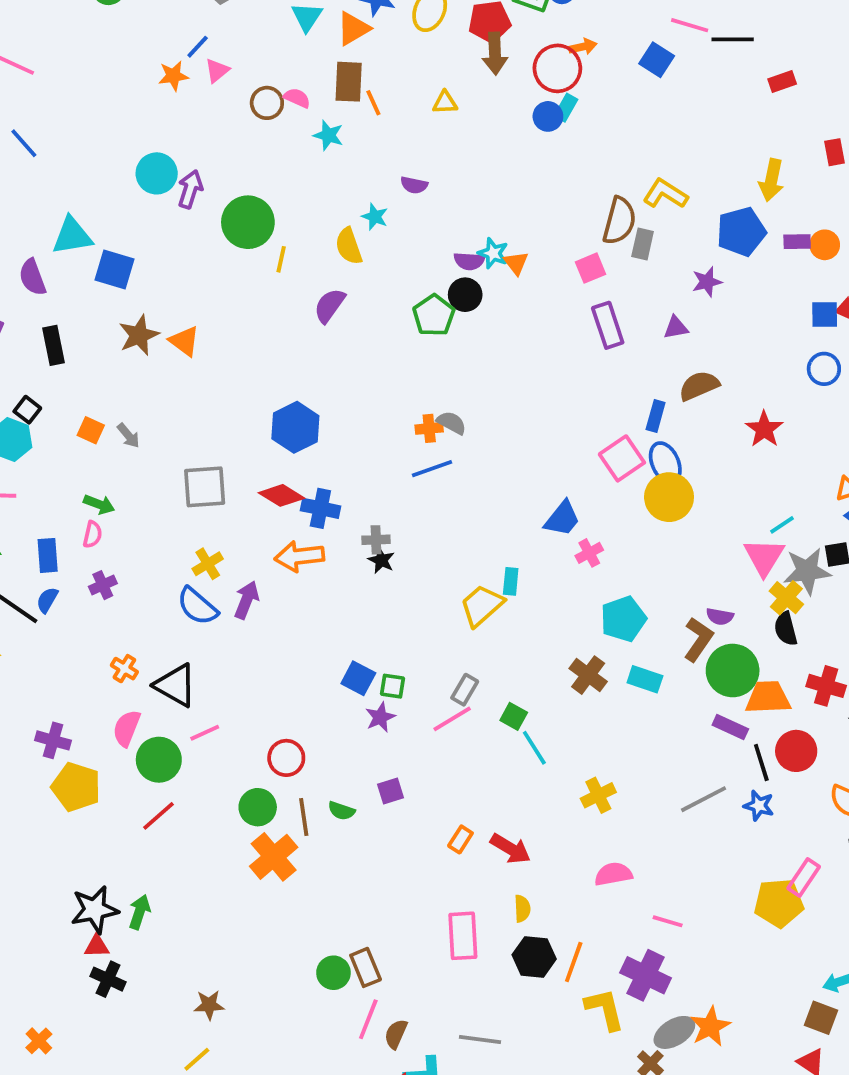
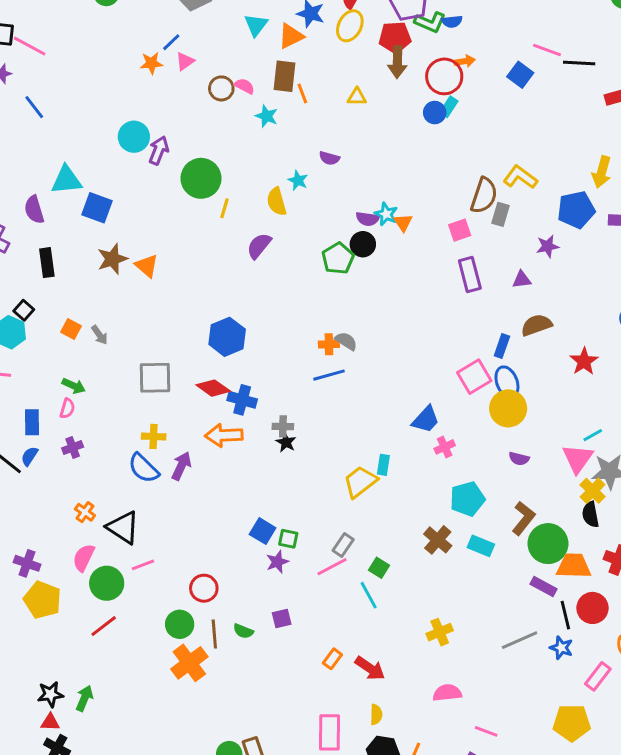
yellow cross: (208, 564) -> (154, 436), turned 30
purple semicircle: (720, 616) -> (519, 459), moved
cyan line: (534, 748) -> (369, 595), moved
pink rectangle: (804, 877) -> (598, 676), moved
black star: (95, 910) -> (50, 694), size x0.7

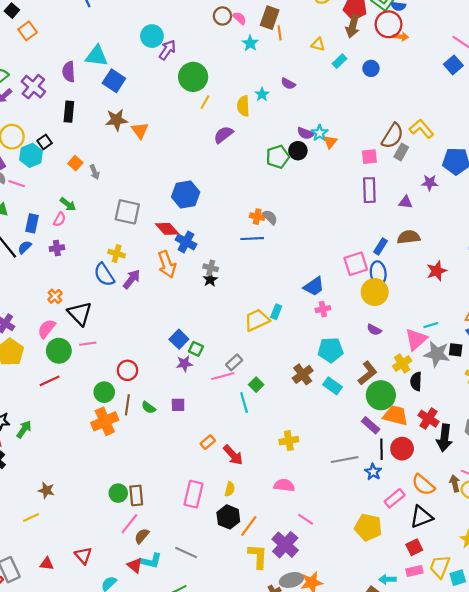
blue square: (520, 75) -> (453, 65), moved
red circle: (444, 76) -> (388, 24), moved
cyan rectangle: (449, 107) -> (340, 61), moved
orange arrow: (224, 435) -> (167, 264), turned -120
yellow cross: (593, 491) -> (402, 363), moved

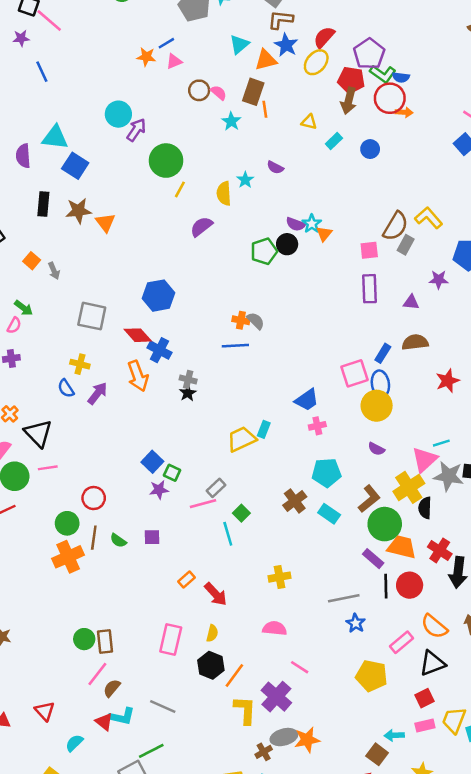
black rectangle: (69, 112) -> (43, 204), moved
blue semicircle: (104, 275) -> (66, 388), size x0.7
yellow cross: (402, 363) -> (409, 487), size x1.4
blue star: (373, 472) -> (356, 623), moved

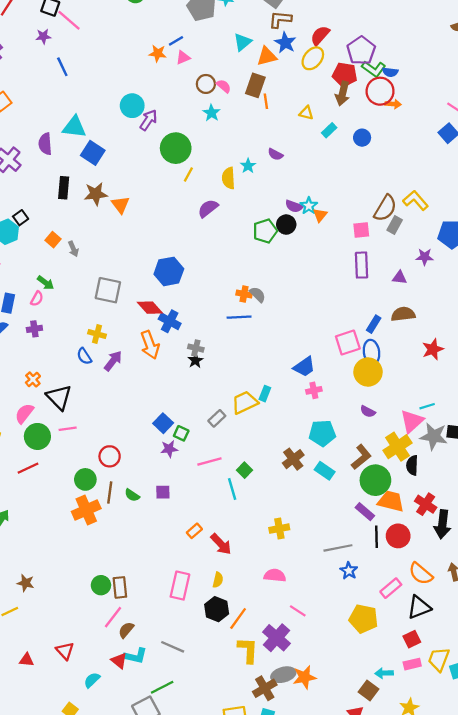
cyan star: (231, 121) -> (211, 113), moved
gray rectangle: (216, 488) -> (217, 418), moved
brown cross: (264, 752) -> (265, 688), size x1.5

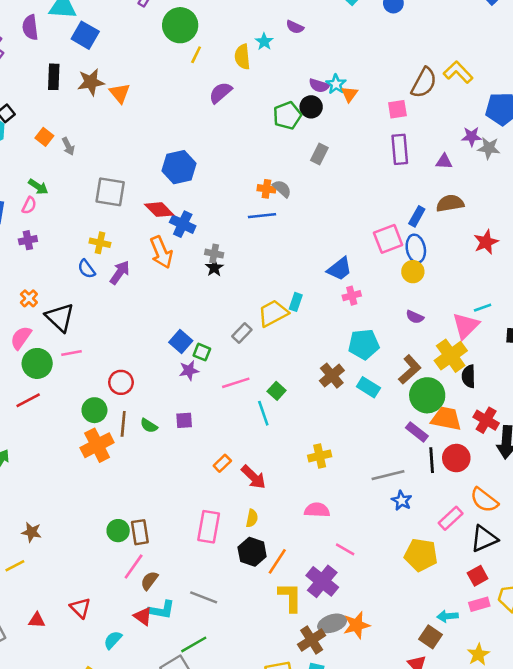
gray rectangle: (395, 225) -> (319, 154), moved
yellow circle: (368, 372) -> (413, 272), size x0.7
gray star: (434, 436) -> (489, 148), moved, size x0.7

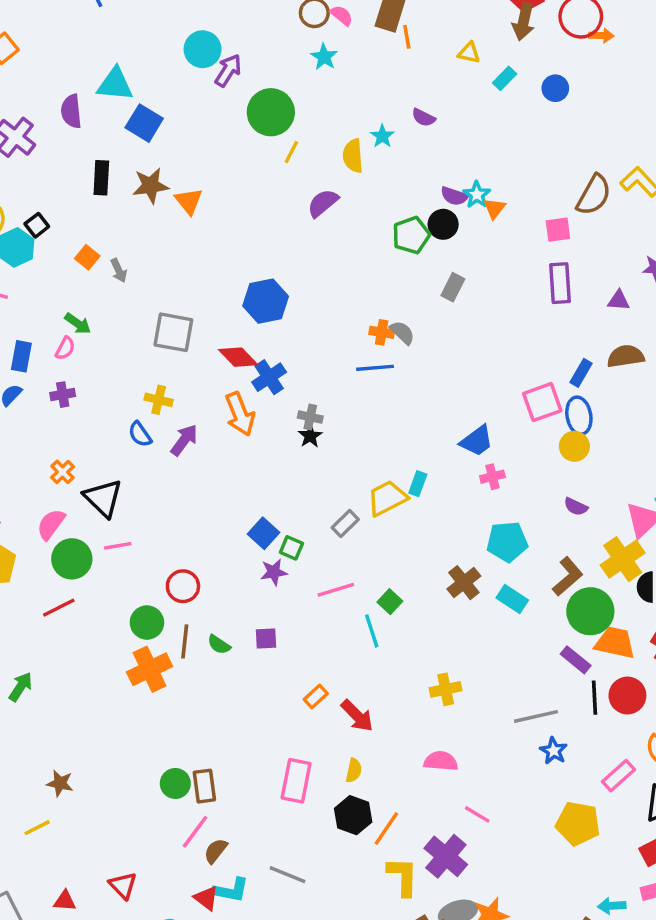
blue cross: (183, 224) -> (269, 377), turned 30

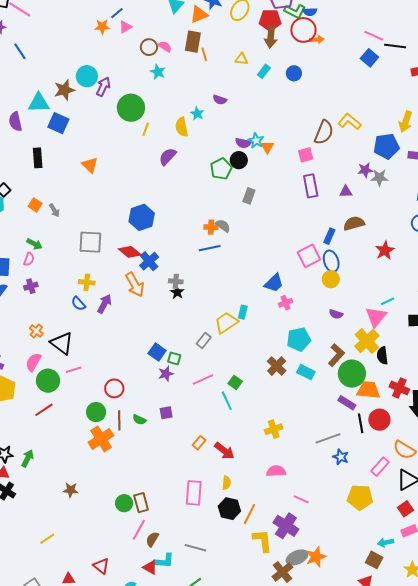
brown star: (151, 186) -> (64, 90), moved
brown star: (60, 783) -> (71, 490), moved

